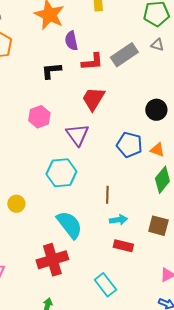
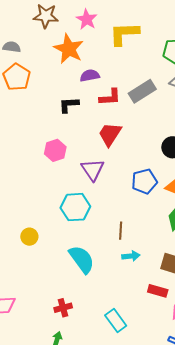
purple semicircle: (71, 41) -> (90, 76), turned 90
blue pentagon: (129, 145) -> (144, 181), turned -30
red rectangle: (123, 246) -> (158, 291), moved
red cross: (52, 260) -> (63, 308), moved, size x0.6

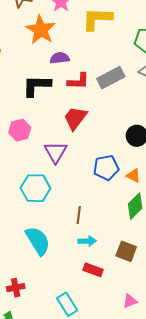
black L-shape: (69, 105) -> (37, 86), size x1.4
red rectangle: (158, 291) -> (93, 270), moved

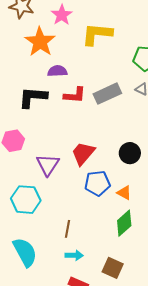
red trapezoid: (75, 118) -> (83, 153), moved

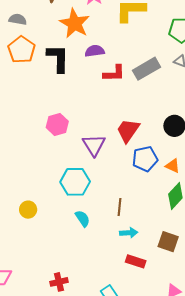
black L-shape: (33, 97) -> (58, 58), moved, turned 92
cyan semicircle: (25, 252) -> (83, 218), moved, size x0.6

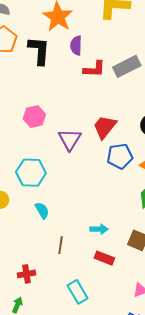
purple semicircle: (95, 51) -> (76, 45), turned -84
cyan hexagon: (75, 182) -> (31, 173), moved
brown line: (120, 207) -> (61, 245), moved
cyan semicircle: (83, 218) -> (42, 210), moved

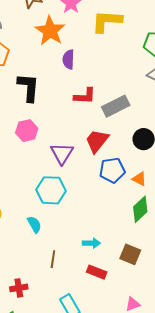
black L-shape: (39, 51) -> (28, 87), moved
gray rectangle: (127, 66) -> (116, 106), moved
red L-shape: (94, 69) -> (85, 96), moved
cyan hexagon: (31, 173) -> (51, 190), moved

